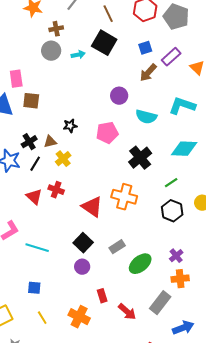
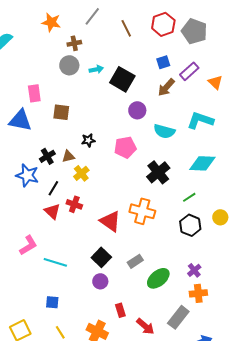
black square: (104, 43) -> (122, 79), moved
brown square: (31, 101) -> (61, 112), moved
black line: (35, 164) -> (53, 188), moved

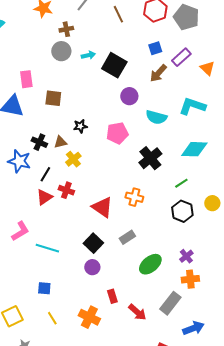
black cross: (47, 156) -> (39, 142), turned -35
red triangle: (52, 211) -> (44, 197), turned 42
orange cross: (142, 211) -> (134, 197), size x0.7
gray rectangle: (135, 261) -> (127, 237), moved

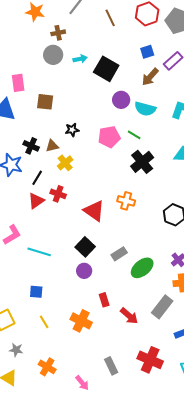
cyan semicircle: (156, 117) -> (145, 109), moved
green line: (181, 183) -> (134, 135), moved, turned 64
gray rectangle: (127, 237) -> (119, 254), moved

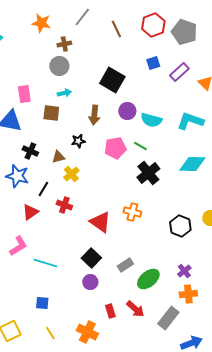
cyan arrow: (80, 59) -> (64, 93), moved
brown arrow: (150, 77) -> (94, 115), moved, turned -36
black cross: (31, 146) -> (30, 151), moved
red triangle: (36, 201) -> (30, 212), moved
red arrow: (129, 316) -> (135, 309), moved

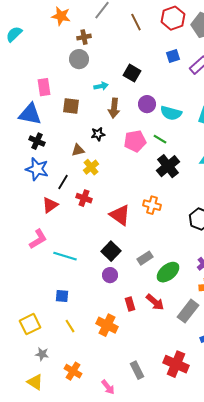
black square: (112, 80) -> (132, 73), size x0.7
cyan arrow: (64, 93) -> (101, 86), moved
black cross: (30, 151) -> (37, 141), moved

